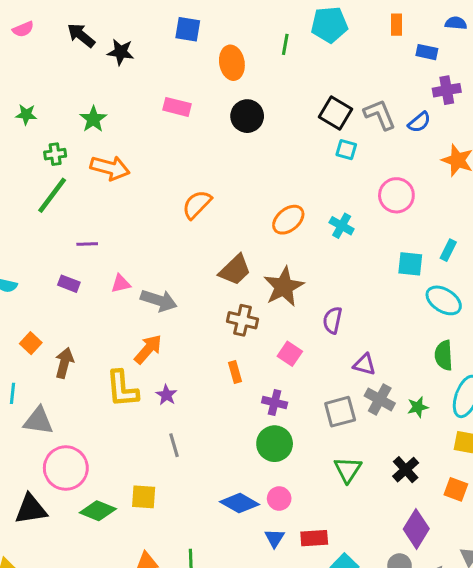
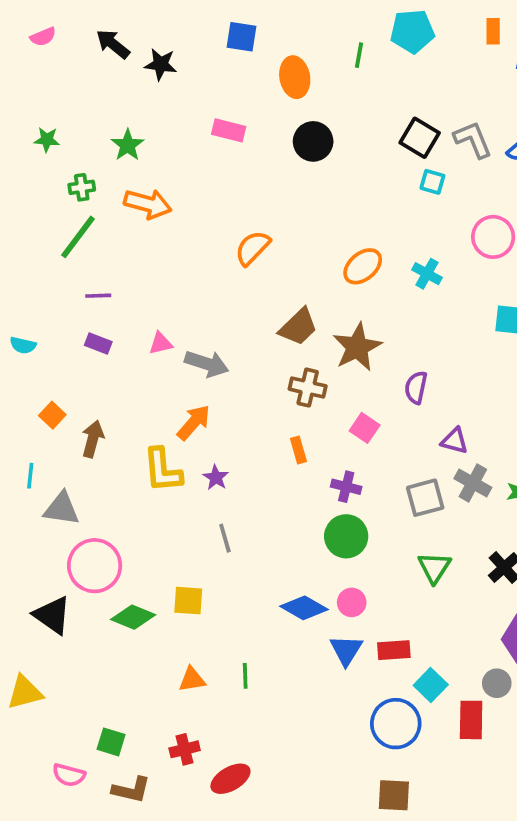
purple line: (87, 244) -> (98, 296), moved
black triangle: (31, 509) -> (52, 615), turned 44
blue triangle: (275, 538) -> (346, 650), size x1.4

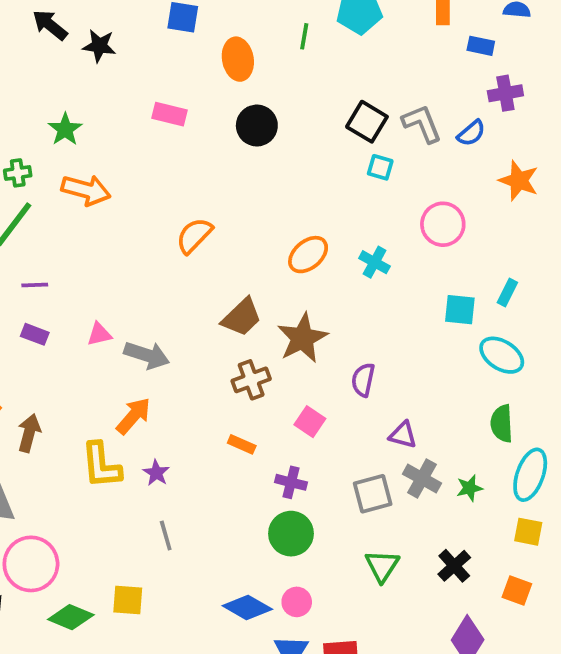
brown cross: (308, 388) -> (251, 380), turned -33
orange rectangle: (298, 450) -> (242, 444), turned -50

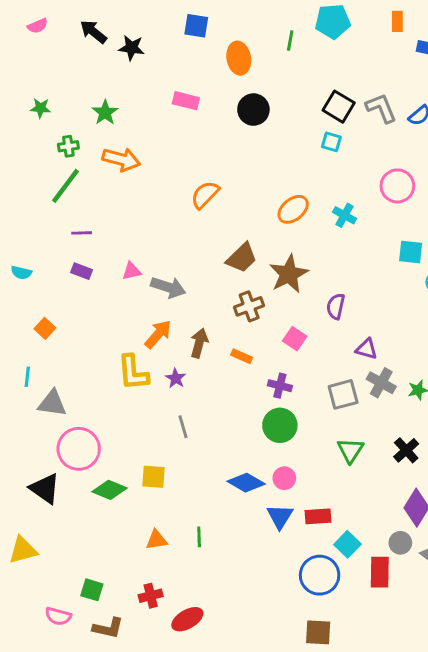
cyan square: (380, 167) -> (331, 142), moved
brown arrow: (29, 433) -> (199, 343), moved

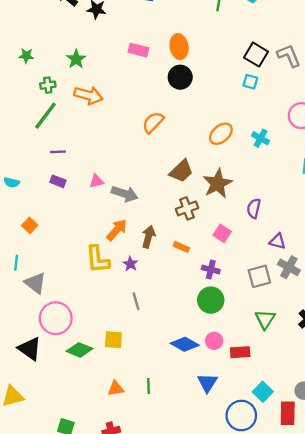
orange ellipse: (239, 58) -> (179, 47), moved
black circle: (253, 110) -> (180, 77), moved
gray triangle: (52, 403) -> (35, 283), turned 30
blue triangle: (280, 516) -> (207, 383), moved
red rectangle: (318, 516) -> (240, 352), moved

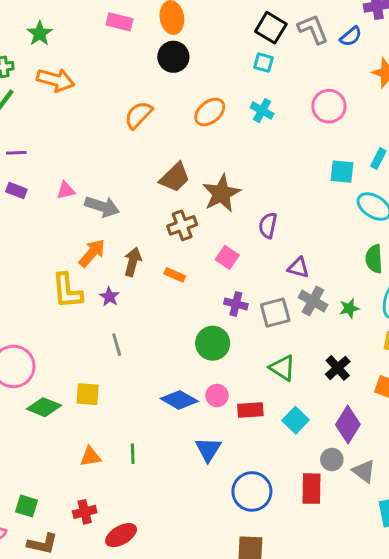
orange ellipse: (221, 134) -> (210, 112), moved
cyan cross: (261, 138) -> (262, 111), moved
purple cross: (211, 270) -> (236, 304), moved
green triangle: (265, 319) -> (282, 368), turned -30
cyan square: (263, 392) -> (296, 420), moved

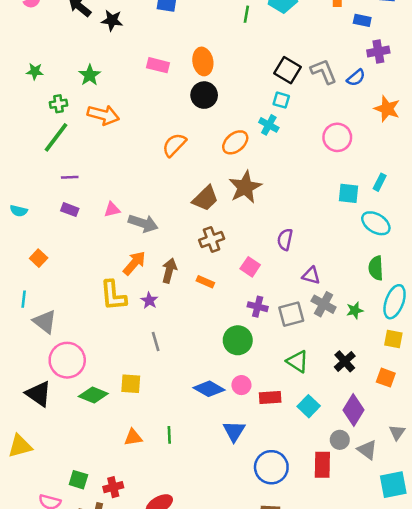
cyan cross: (262, 111) -> (269, 125), moved
brown star: (221, 193) -> (245, 187), moved
red cross: (85, 512) -> (113, 487), moved

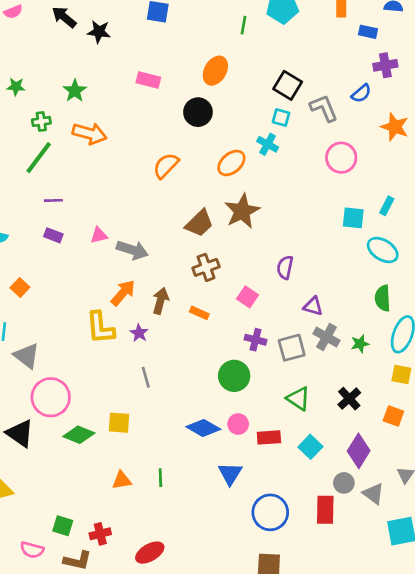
orange ellipse: (203, 61) -> (215, 71), moved, turned 40
gray L-shape: (324, 71) -> (324, 108), moved

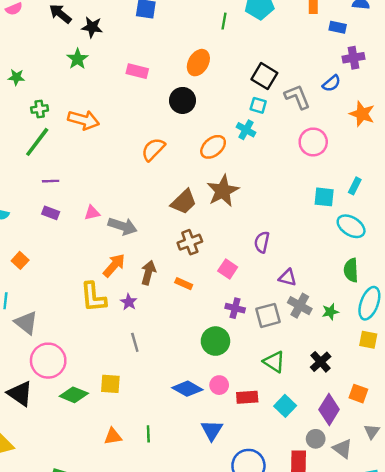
green star: (75, 91) -> (77, 59), moved
orange square: (393, 416) -> (358, 394), moved

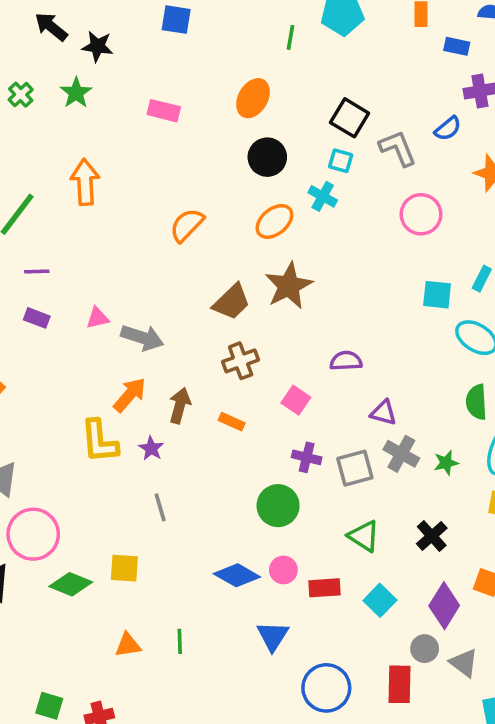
black circle: (182, 100) -> (267, 157), moved
green cross: (40, 109) -> (21, 95), moved, turned -35
orange arrow: (84, 120) -> (85, 182), turned -108
purple semicircle: (262, 242) -> (346, 361), turned 75

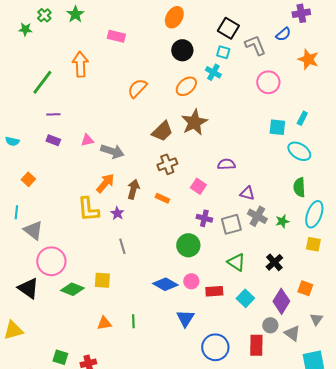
pink rectangle: (164, 111) -> (116, 36), moved

